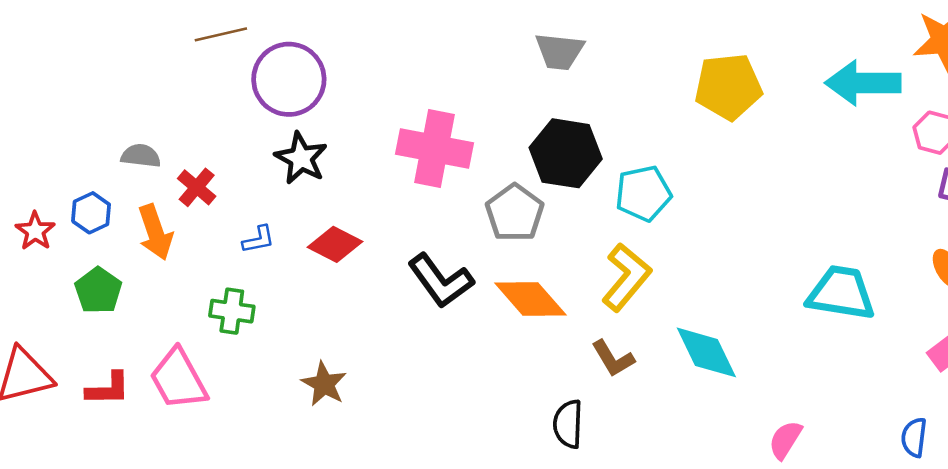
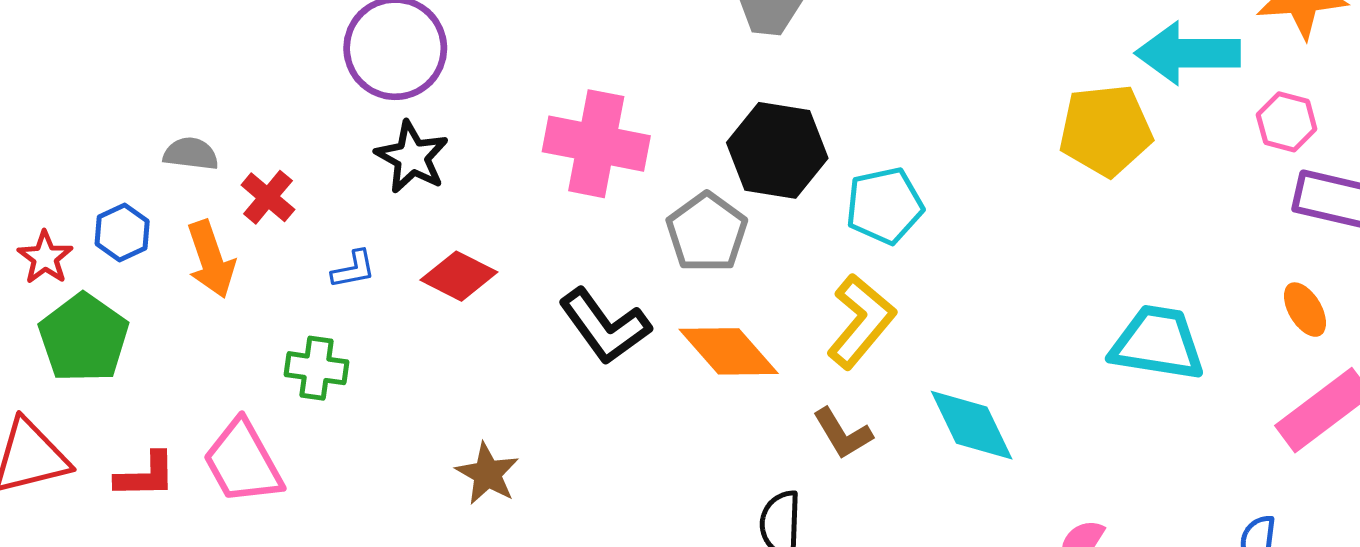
yellow pentagon: (728, 87) -> (1106, 130), moved
green pentagon: (98, 291) -> (84, 338), moved, size x1.4
brown star: (324, 384) -> (487, 474), moved

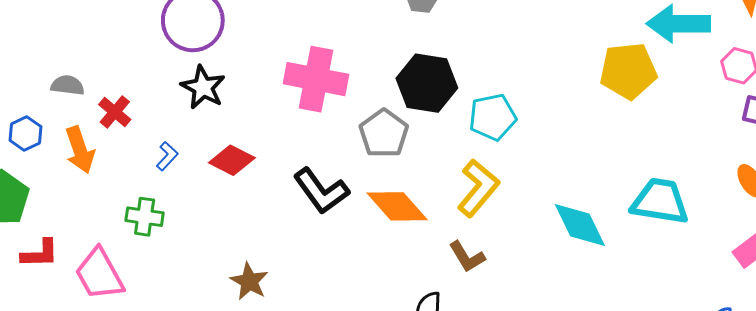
blue L-shape: (353, 269) -> (167, 156), turned -36
cyan diamond: (972, 425) -> (580, 225), moved
red L-shape: (146, 475) -> (40, 254), moved

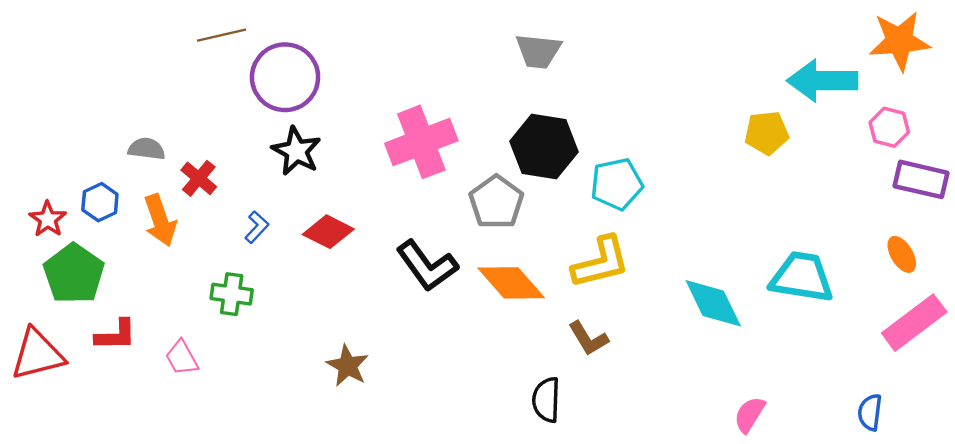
yellow pentagon: (628, 71) -> (767, 133), size x0.7
pink cross: (316, 79) -> (421, 142), turned -32
yellow L-shape: (478, 188) -> (601, 262), turned 36
pink trapezoid: (99, 274) -> (182, 358), size x0.6

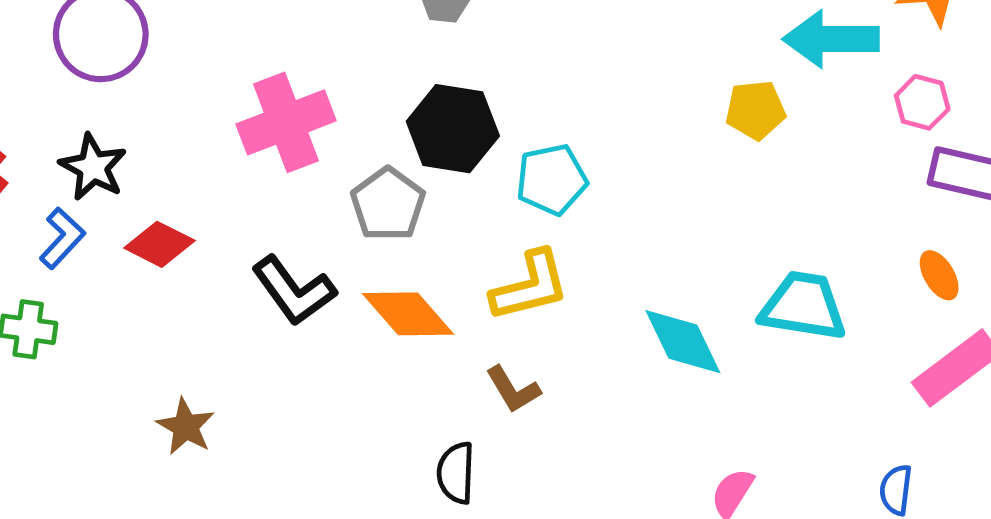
black star: (296, 151) -> (93, 167), moved
blue L-shape: (257, 227) -> (62, 238), size x1.4

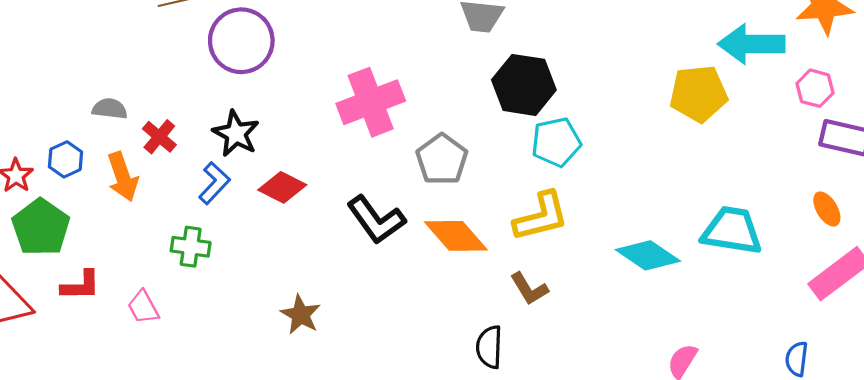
yellow pentagon: (755, 110) -> (699, 94), size x1.4
black hexagon: (453, 129) -> (524, 85), moved
cyan diamond: (683, 342) -> (648, 255), turned -30

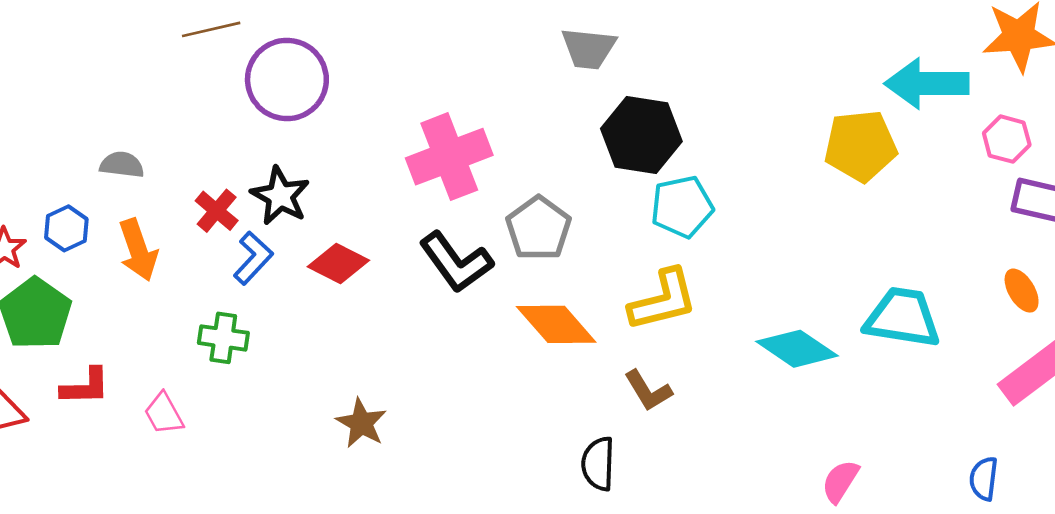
red cross: (159, 137) -> (217, 211), moved
black L-shape: (376, 220) -> (456, 262), moved

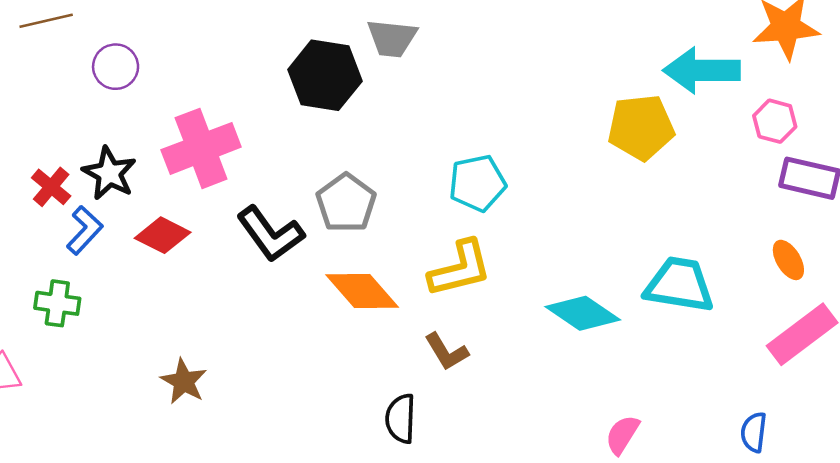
purple circle: (287, 79) -> (116, 67), size x0.6
black hexagon: (641, 135) -> (325, 75), moved
pink cross: (449, 157) -> (201, 148), moved

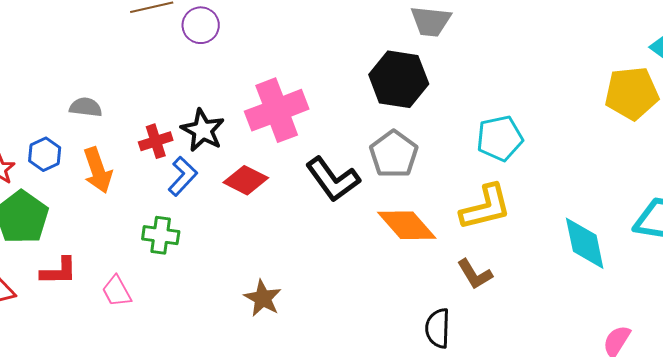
purple circle: (116, 67) -> (201, 25), moved
black hexagon: (325, 75) -> (399, 79), moved
red cross: (51, 187) -> (156, 141), turned 32
cyan diamond: (583, 313) -> (585, 243), turned 44

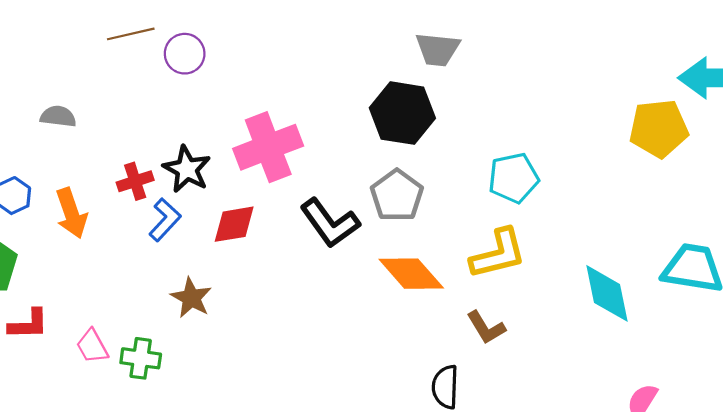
gray semicircle: (86, 107) -> (58, 116), moved
red diamond: (246, 180) -> (234, 224), turned -36
green cross: (161, 235) -> (141, 358), moved
brown star: (263, 298) -> (191, 298), moved

